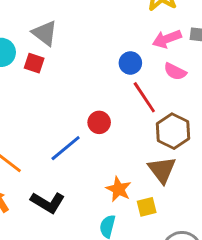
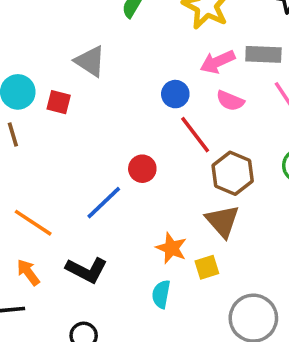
gray triangle: (45, 33) -> (90, 61), moved

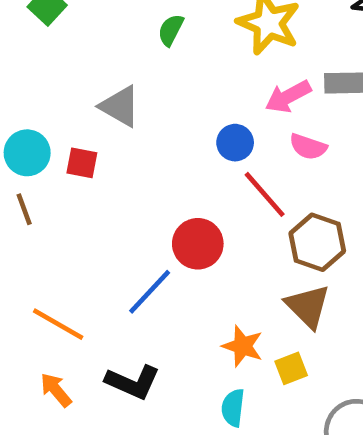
red circle: (142, 169) -> (198, 244), size x1.4

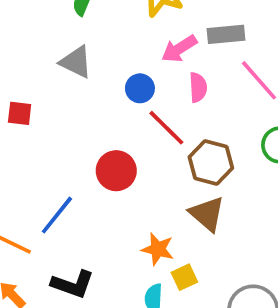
gray triangle: (120, 106) -> (76, 62), moved
pink semicircle: (308, 147) -> (198, 87), turned -108
blue line: (150, 292) -> (57, 215), moved
yellow square: (291, 368) -> (184, 277), moved

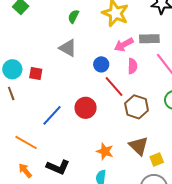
brown triangle: (207, 214) -> (139, 146), moved
blue line: (57, 215) -> (52, 115), moved
yellow square: (184, 277) -> (157, 159), moved

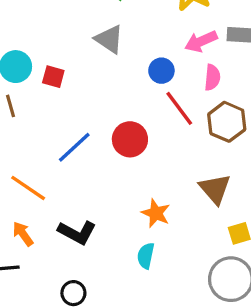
brown hexagon: (137, 107) -> (227, 122), moved
brown triangle: (139, 146) -> (215, 189), moved

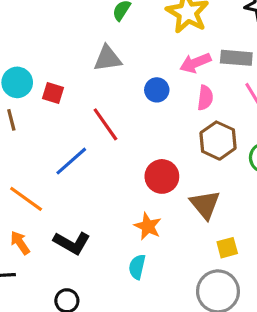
gray triangle: (109, 39) -> (107, 59), turned -44
red line: (179, 108) -> (105, 124), moved
red circle: (130, 139) -> (162, 176), moved

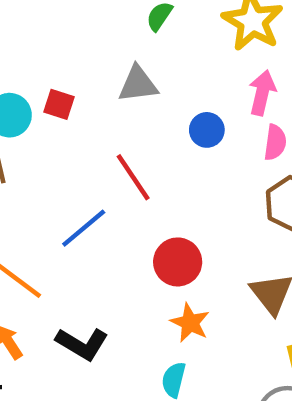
pink arrow: (195, 63) -> (262, 93), turned 124
red square: (53, 93) -> (59, 104), moved
red circle: (162, 176) -> (178, 262), moved

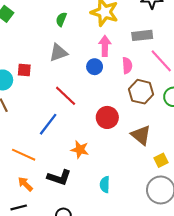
pink arrow: (262, 93) -> (105, 46), moved
red circle: (178, 262) -> (107, 117), moved
orange star: (190, 323) -> (80, 150), moved

